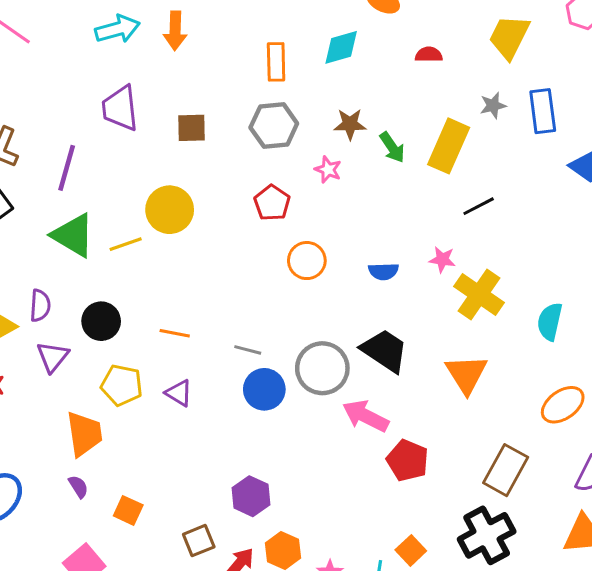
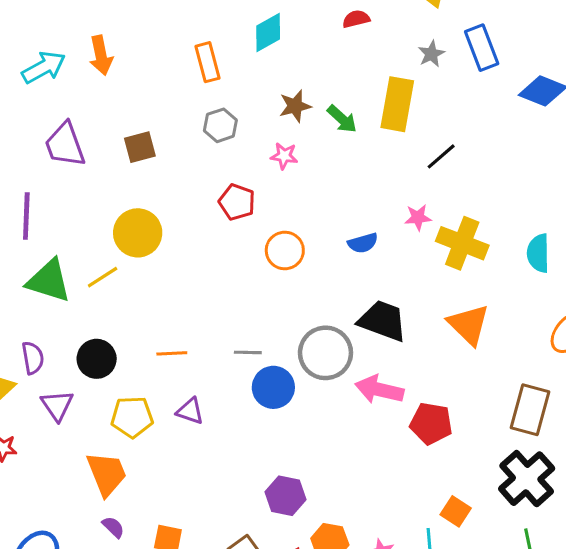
gray hexagon: (274, 125) -> (220, 125), size x0.7

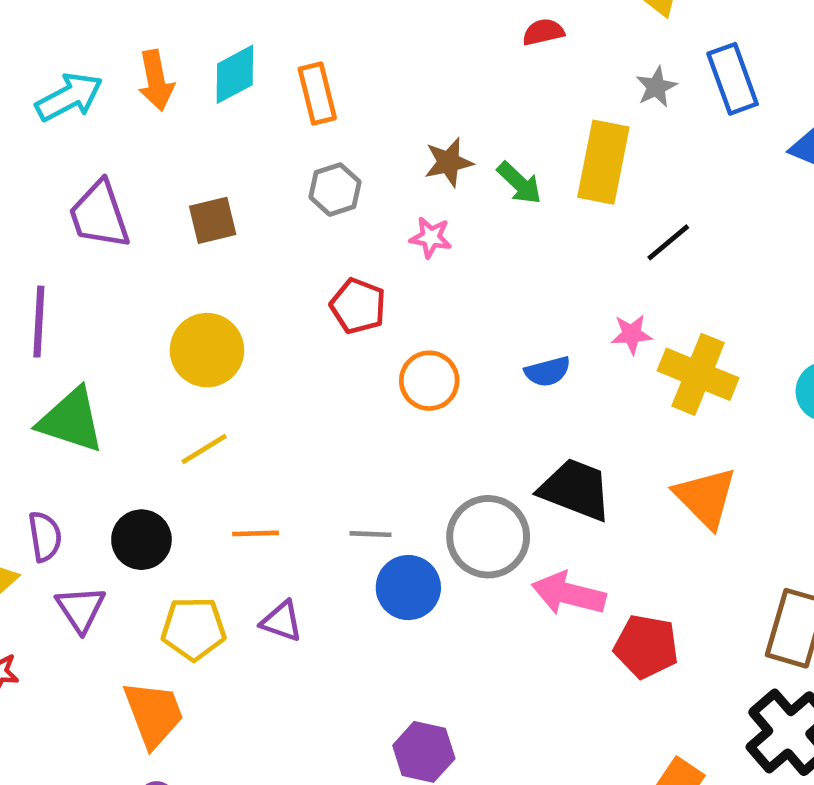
cyan diamond: (268, 33) -> (235, 74), moved
yellow line: (103, 277) -> (204, 449), moved

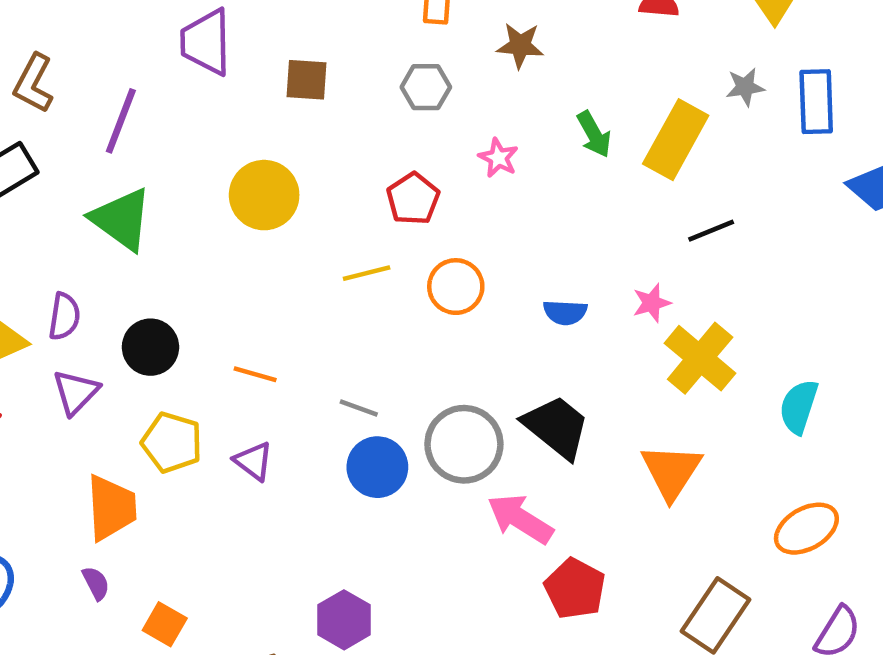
brown star: (449, 162) -> (520, 45), moved
pink star: (632, 334) -> (652, 303), turned -30
yellow line: (204, 449) -> (367, 273), moved

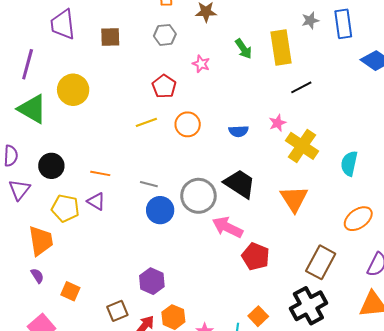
yellow rectangle: (676, 140) -> (281, 48), turned -32
yellow circle: (264, 195) -> (73, 90), moved
purple triangle: (253, 461) -> (96, 201), moved

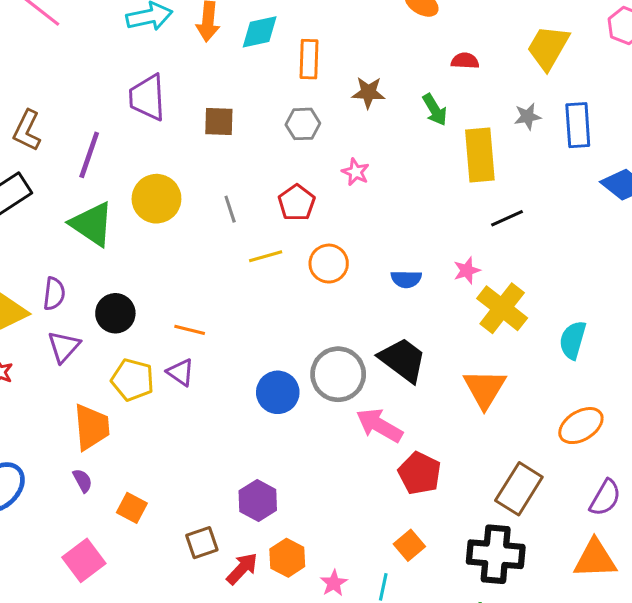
green arrow: (244, 49) -> (435, 110), moved
gray line: (149, 184) -> (230, 209), moved, turned 54
black cross: (308, 306) -> (496, 554), turned 30
orange square: (258, 316) -> (409, 545), moved

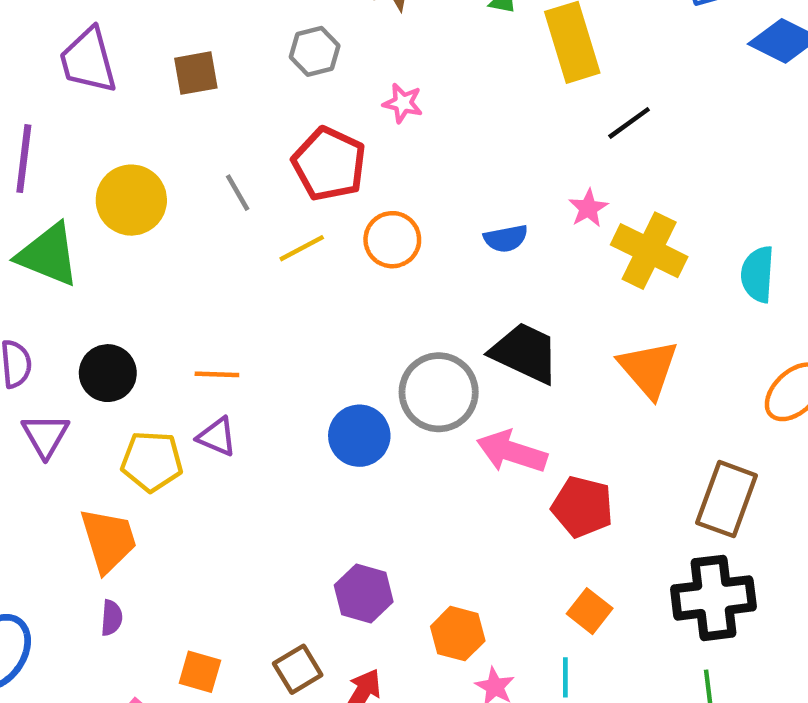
red pentagon: (297, 203) -> (329, 164), size x1.4
purple semicircle: (82, 481) -> (112, 618), turned 45
orange square: (132, 508) -> (200, 672), moved
orange hexagon: (287, 558) -> (458, 634), moved

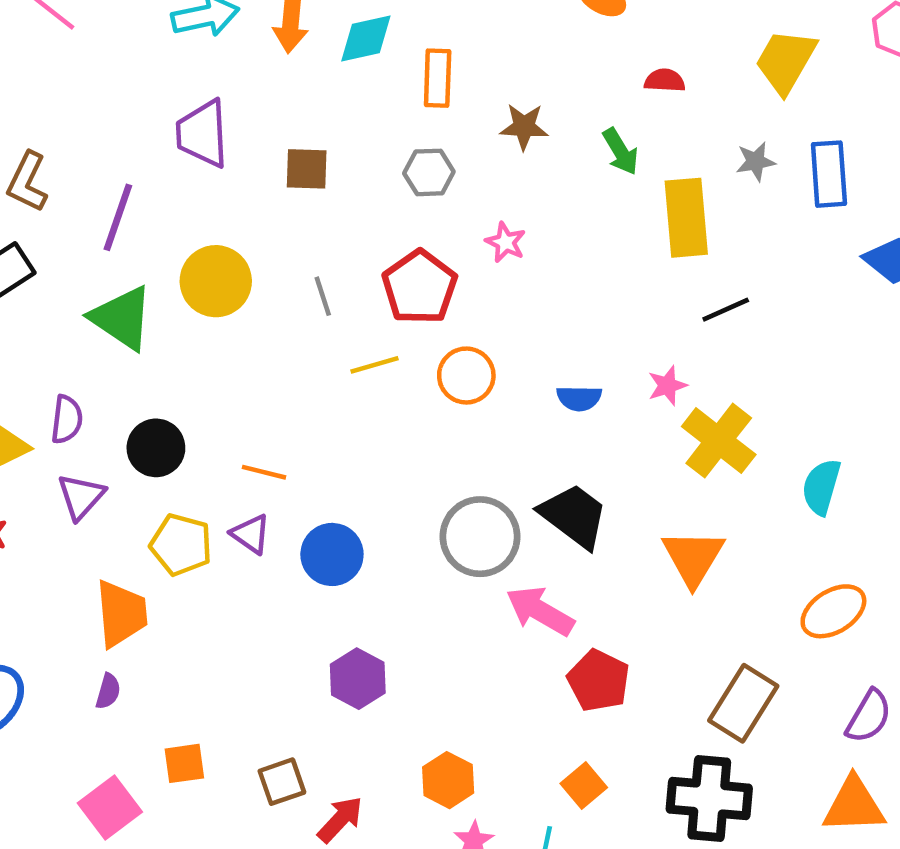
blue circle: (359, 436) -> (332, 554), moved
purple hexagon: (364, 593) -> (358, 679), moved
orange square: (200, 672) -> (184, 763), turned -36

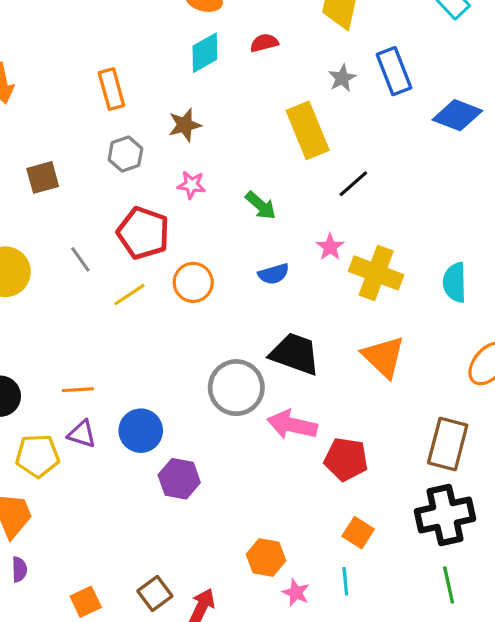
cyan diamond: (366, 38) -> (205, 53), moved
brown star: (524, 127) -> (185, 125), moved
green arrow: (621, 152) -> (261, 205), moved
purple hexagon: (358, 679) -> (179, 479), moved

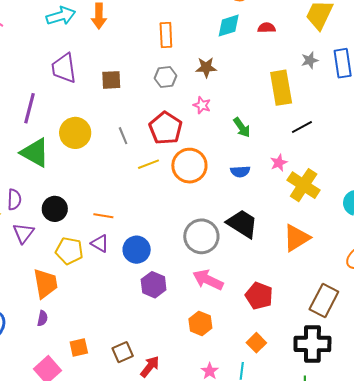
orange circle: (193, 282) -> (189, 166), size x1.4
orange triangle: (384, 357) -> (296, 238), turned 32
pink arrow: (292, 425) -> (208, 280), moved
orange hexagon: (266, 557) -> (200, 323), moved

